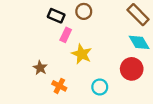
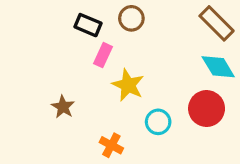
orange cross: (59, 86) -> (111, 145), moved
cyan circle: (100, 87) -> (158, 122), moved

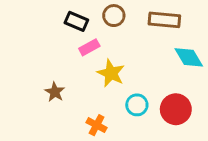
brown rectangle: (217, 23) -> (164, 20), moved, turned -40
pink rectangle: (103, 55) -> (89, 47), turned 36
red circle: (207, 109) -> (176, 109), moved

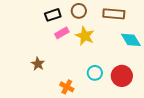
black rectangle: (76, 21) -> (53, 15), turned -42
yellow star: (111, 73) -> (85, 36), moved

